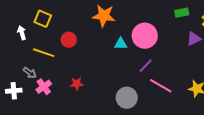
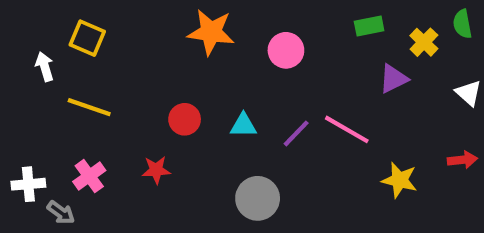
pink circle: (145, 36) -> (286, 50), moved, size x0.7
red circle: (69, 40) -> (185, 119), moved
cyan triangle: (121, 44) -> (243, 125), moved
gray arrow: (30, 73) -> (61, 213), moved
pink line: (161, 86) -> (347, 129), moved

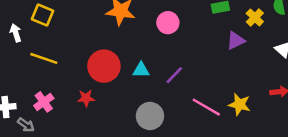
red circle: (185, 119) -> (104, 66), size x1.6
pink line: (347, 129) -> (206, 107), moved

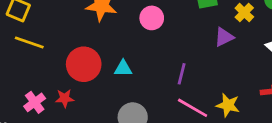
yellow line: (44, 58) -> (29, 42), moved
purple line: (174, 75) -> (182, 74), moved, turned -30
pink cross: (44, 102) -> (35, 102), moved

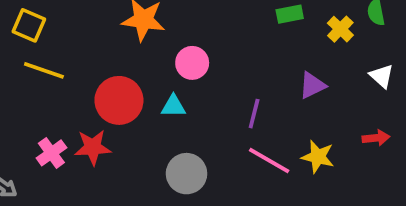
pink circle: (152, 18) -> (192, 63), moved
purple triangle: (224, 37) -> (312, 85), moved
red star: (65, 98) -> (93, 147), size x1.4

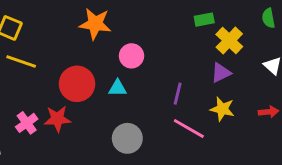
yellow cross: (340, 29) -> (229, 41), moved, size x1.4
yellow star: (318, 157) -> (222, 109), moved

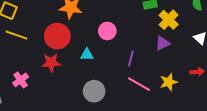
pink circle: (131, 56) -> (107, 31), moved
red circle: (77, 84) -> (57, 36), moved
yellow star: (222, 109) -> (169, 82), moved, turned -30
red star: (57, 119) -> (51, 63), moved

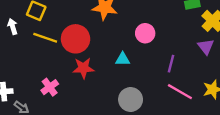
red circle: (57, 36) -> (76, 39), moved
purple triangle: (162, 43) -> (206, 47), turned -42

